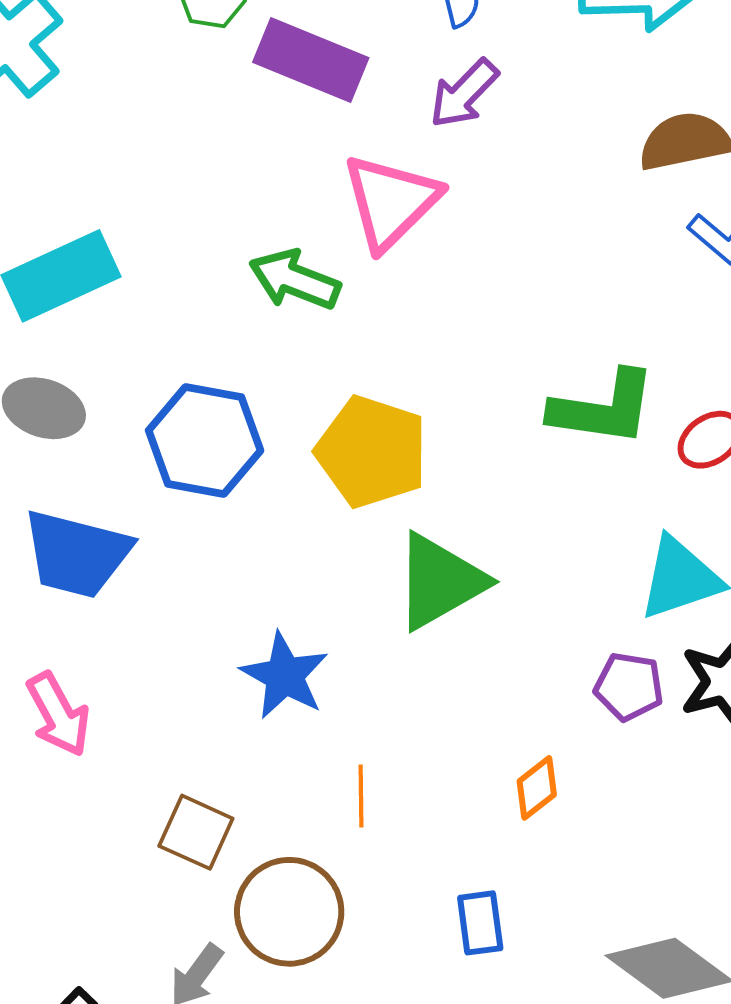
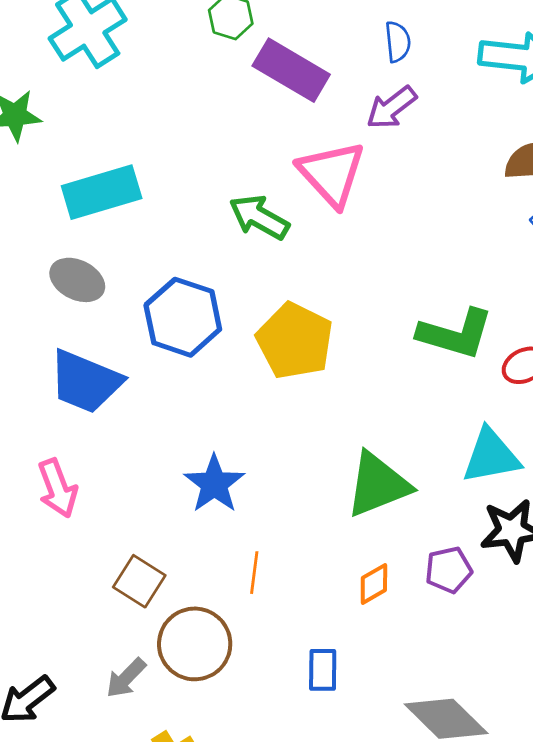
pink triangle: (391, 202) -> (332, 174), turned -36
green triangle: (440, 581) -> (378, 485), moved
purple pentagon: (629, 687) -> (449, 570), moved, turned -30

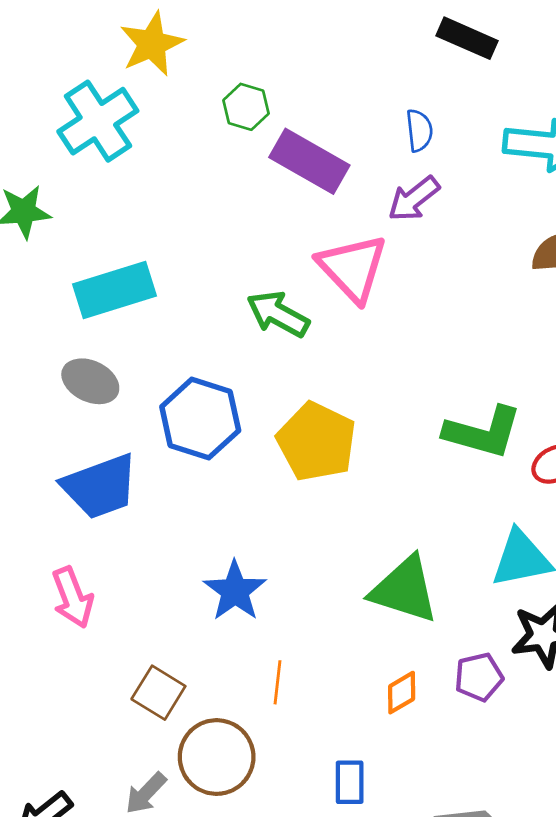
blue trapezoid: (85, 382) -> (100, 487), turned -42
green triangle: (378, 485) -> (404, 590), turned 40

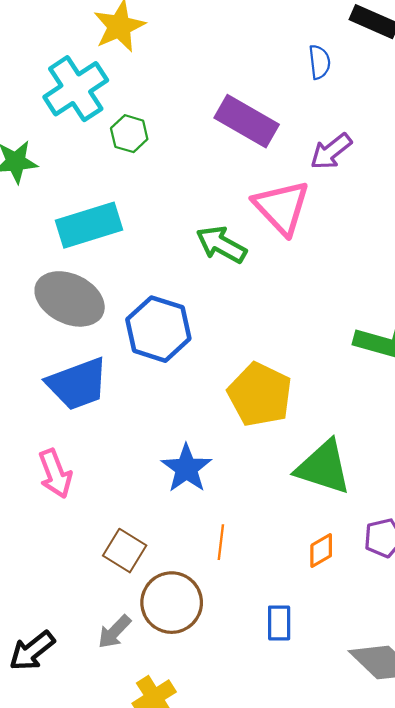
green hexagon: (246, 107) -> (129, 134), moved
blue semicircle: (419, 130) -> (320, 62), moved
gray ellipse: (90, 381) -> (70, 299), size x1.5
yellow pentagon: (316, 442) -> (260, 395), moved

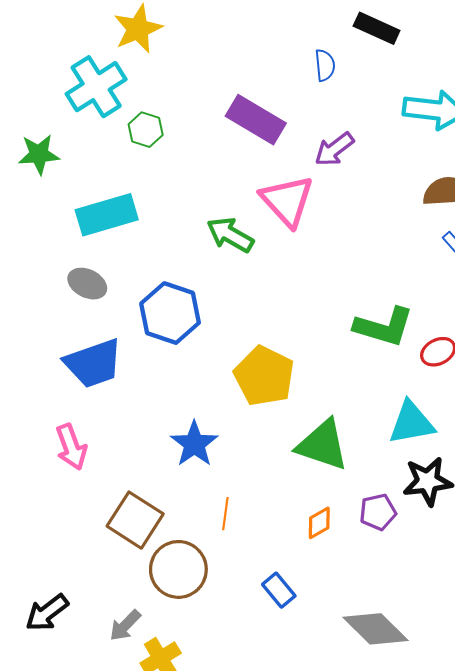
gray ellipse: (70, 299) -> (87, 284), size x0.6
brown square: (125, 551) -> (135, 520), size x1.4
blue rectangle: (279, 623) -> (279, 590), turned -40
gray arrow: (114, 632) -> (125, 625), moved

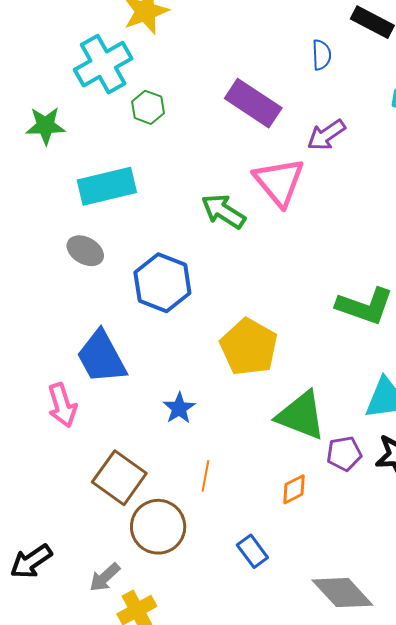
blue trapezoid: (93, 363) -> (101, 357), moved, turned 78
blue star: (194, 444) -> (179, 408), size x0.7
purple pentagon: (378, 512) -> (344, 454), moved

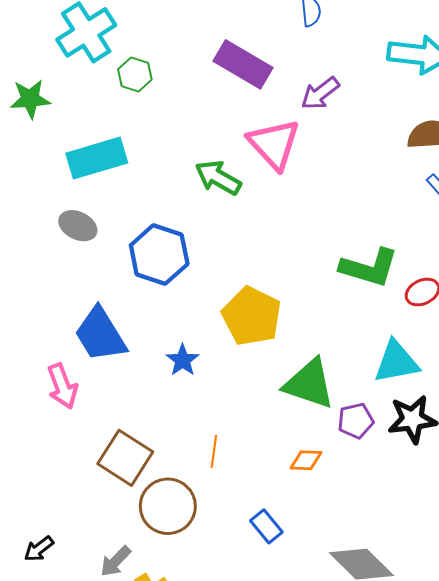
blue star: (179, 408) -> (183, 360), moved
orange diamond: (294, 489) -> (306, 460), turned 32
black arrow: (31, 561) -> (39, 549), size x0.7

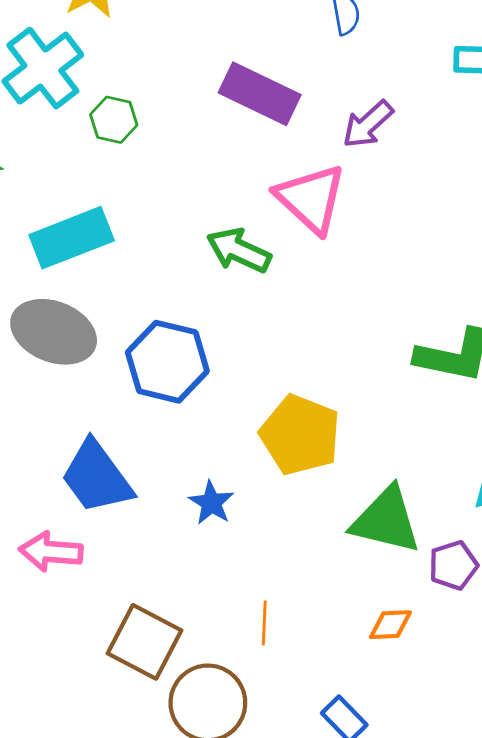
gray ellipse: (78, 226) -> (54, 332), size x1.6
pink arrow: (62, 386) -> (51, 552), turned 120

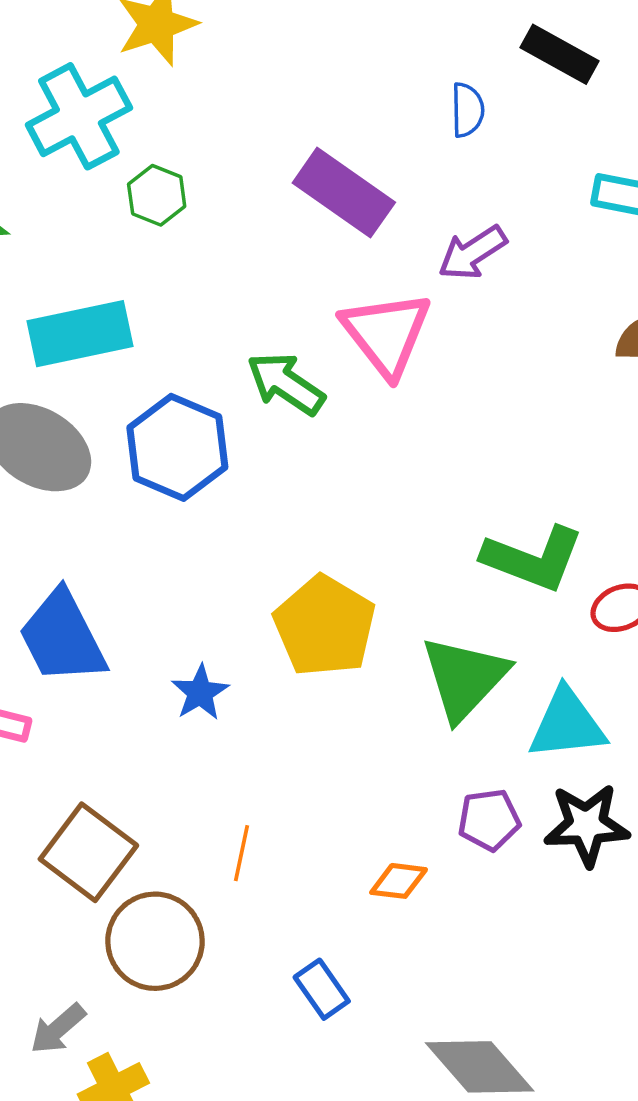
blue hexagon: (167, 362) -> (177, 447), moved
green triangle: (386, 520) -> (464, 678), moved, turned 50

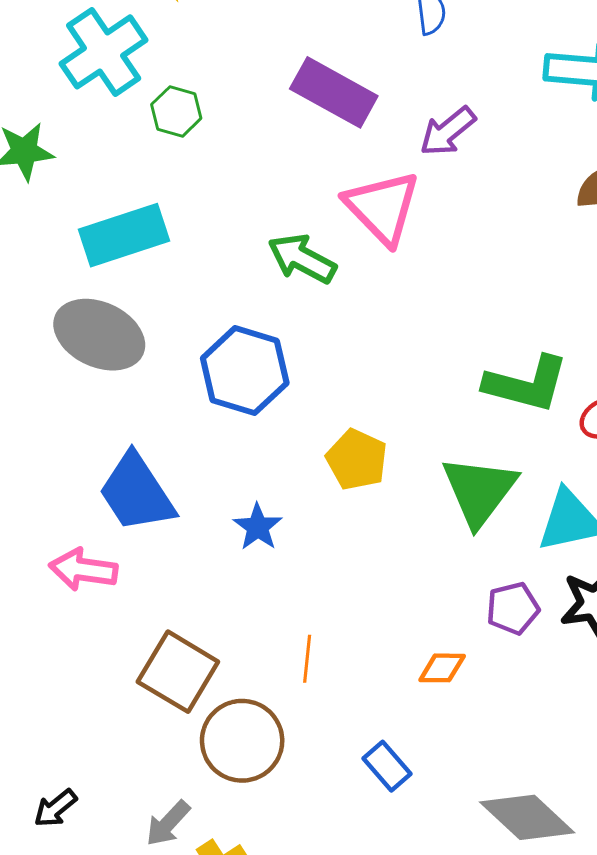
blue hexagon: (177, 447) -> (245, 371), moved
yellow pentagon: (325, 626) -> (357, 460), size x0.7

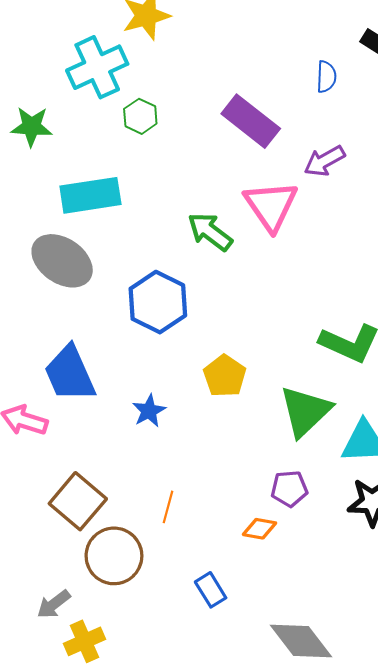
purple pentagon: (513, 608) -> (289, 489), moved

